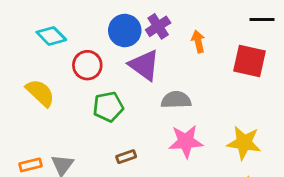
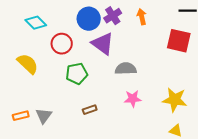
orange arrow: (198, 42) -> (142, 17), moved
pink star: (186, 141) -> (133, 99), size x0.7

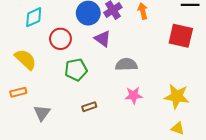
cyan diamond: (36, 23) -> (34, 17), turned -70
purple triangle: (103, 44) -> (103, 39), size x0.7
orange rectangle: (21, 116) -> (18, 92), moved

